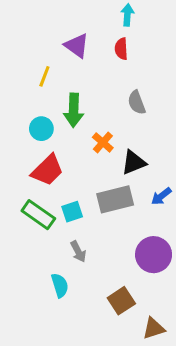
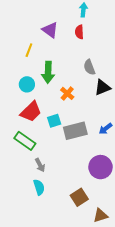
black triangle: (134, 162) -> (103, 87), moved
cyan square: (72, 212) -> (54, 121), moved
gray arrow: (78, 252) -> (40, 165), moved

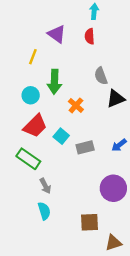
cyan square: (54, 121) -> (61, 136), turned -32
gray rectangle: (75, 131) -> (85, 147), size x0.7
brown square: (79, 197) -> (90, 222), turned 30

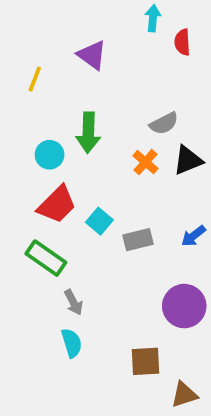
red semicircle: (90, 36) -> (182, 42), moved
yellow line: (33, 57) -> (35, 79), moved
gray semicircle: (101, 76) -> (164, 123), turned -96
orange cross: (76, 105) -> (145, 162), moved

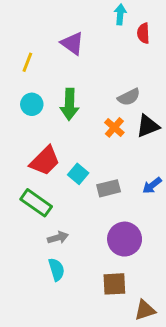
cyan circle: (50, 155) -> (32, 104), moved
gray arrow: (74, 302) -> (58, 238), turned -78
purple circle: (184, 306) -> (125, 239), moved

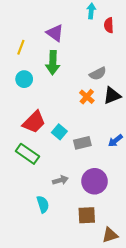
green arrow: (69, 104) -> (53, 63), moved
gray arrow: (58, 238) -> (60, 180), moved

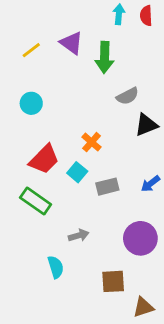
red semicircle: (109, 25) -> (146, 16), moved
yellow line: (21, 47) -> (31, 50), moved, turned 32
green arrow: (53, 63) -> (104, 57), moved
orange cross: (87, 97) -> (92, 142), moved
purple circle: (94, 181) -> (140, 238), moved

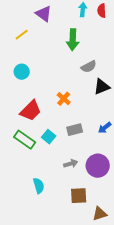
purple triangle: (71, 43) -> (44, 14), moved
cyan square: (77, 172) -> (49, 137), moved
gray arrow: (79, 235) -> (71, 164), moved

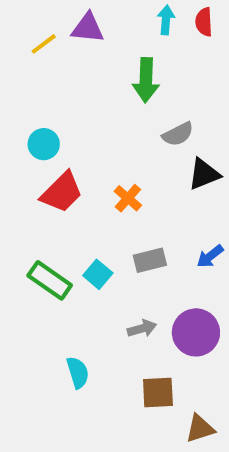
purple triangle: (44, 14) -> (88, 28), turned -30
yellow line: (22, 35) -> (44, 44), moved
red trapezoid: (31, 111) -> (62, 192), moved

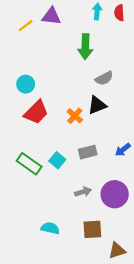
black triangle: (204, 174) -> (97, 105), moved
cyan semicircle: (78, 373) -> (50, 228), moved, turned -60

